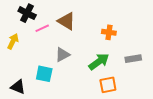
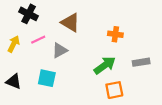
pink line: (42, 28) -> (38, 40), moved
gray triangle: (62, 55) -> (60, 50), moved
black triangle: (18, 87) -> (14, 81), moved

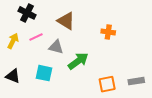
gray triangle: (60, 50) -> (56, 47), turned 42
gray rectangle: (141, 62) -> (136, 81), moved
green arrow: (105, 65) -> (78, 61), moved

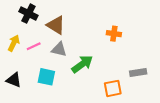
brown triangle: (66, 21) -> (56, 25), moved
pink line: (36, 37) -> (34, 46), moved
gray rectangle: (136, 81) -> (138, 73), moved

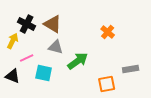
black cross: (28, 14) -> (27, 24), moved
orange cross: (114, 34) -> (108, 32), turned 32
pink line: (34, 46) -> (27, 58), moved

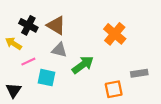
orange cross: (108, 32) -> (115, 34), size x1.5
yellow arrow: (13, 41) -> (13, 43), turned -84
black triangle: (13, 76) -> (13, 90), moved, turned 42

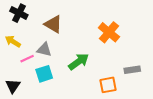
black cross: (28, 25) -> (19, 13), moved
gray triangle: (59, 50) -> (44, 50), moved
cyan square: (47, 78) -> (44, 74), turned -30

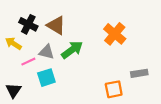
black cross: (19, 13) -> (28, 24), moved
green arrow: (79, 62) -> (72, 50), moved

